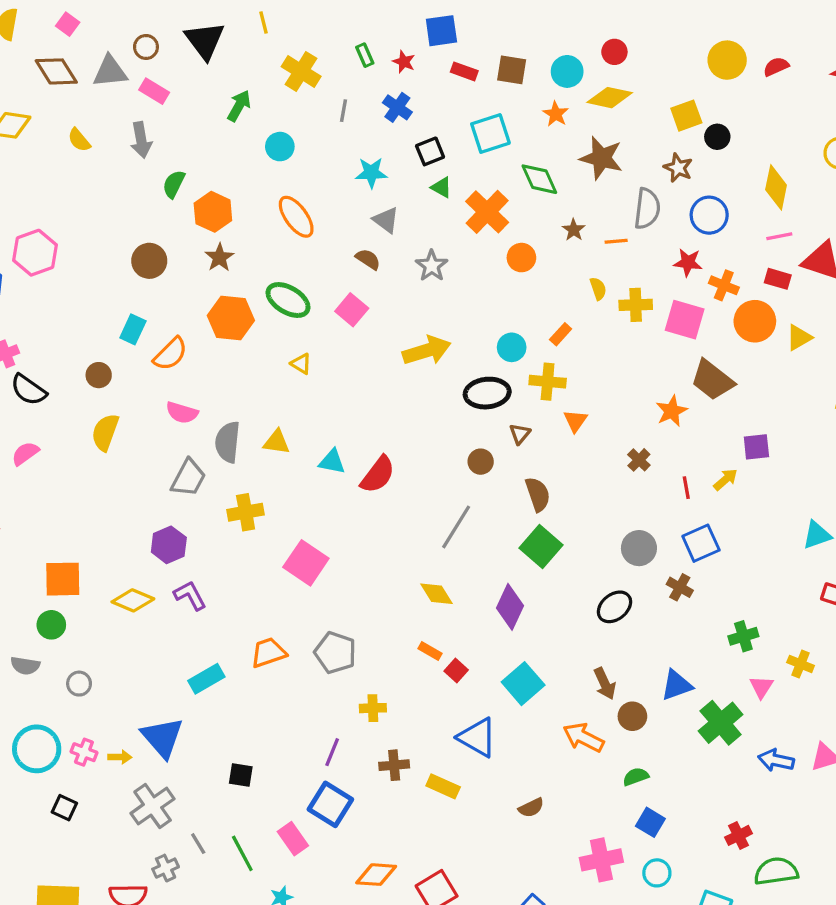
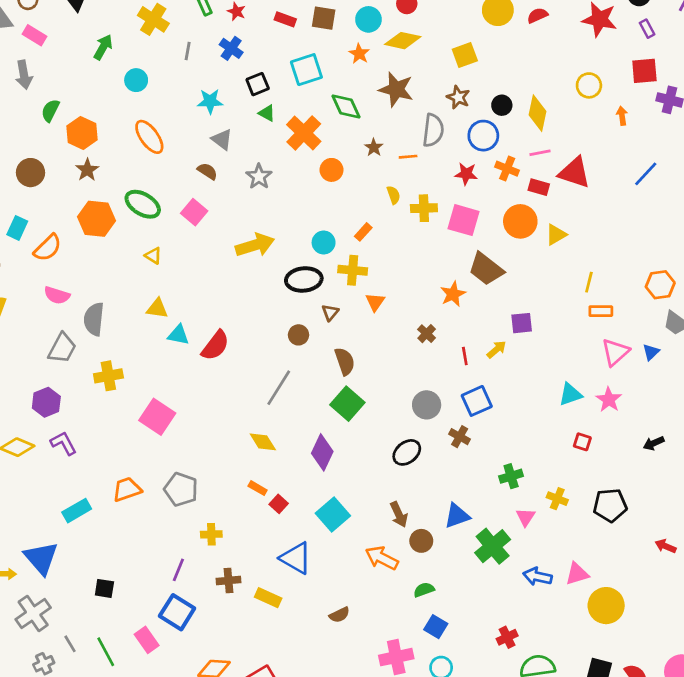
black circle: (717, 137) -> (502, 105), moved
orange cross: (724, 285) -> (507, 169), moved
yellow triangle: (277, 442) -> (157, 309), moved

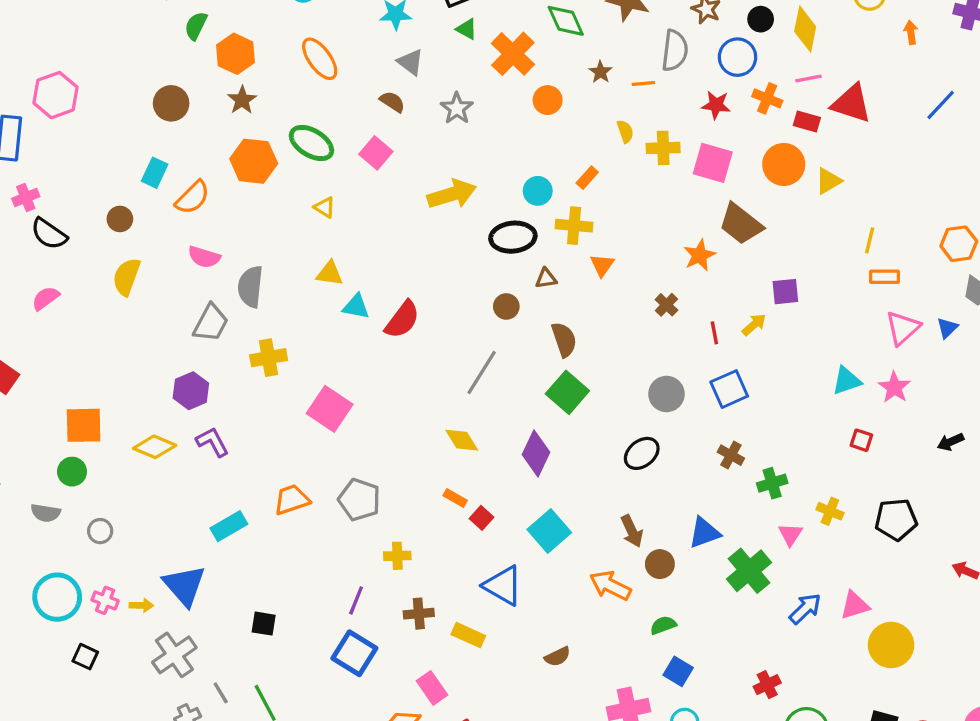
brown triangle: (330, 312) -> (546, 278), turned 42
brown cross: (460, 437) -> (731, 455), moved
blue arrow: (537, 577) -> (805, 609), turned 124
pink rectangle: (147, 640) -> (432, 688), moved

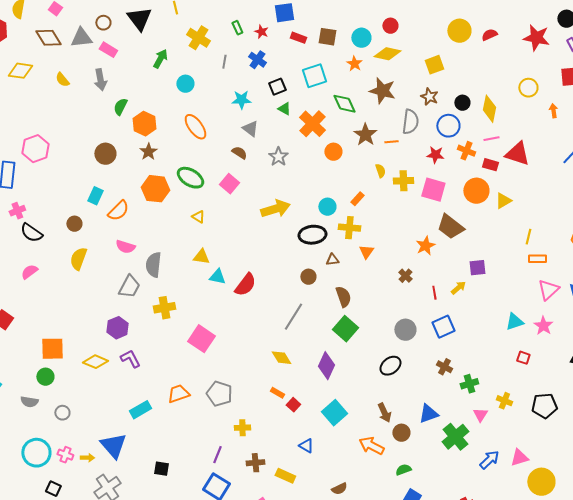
brown star: (600, 72) -> (365, 135), size x1.6
blue triangle: (503, 586) -> (306, 446), size x0.6

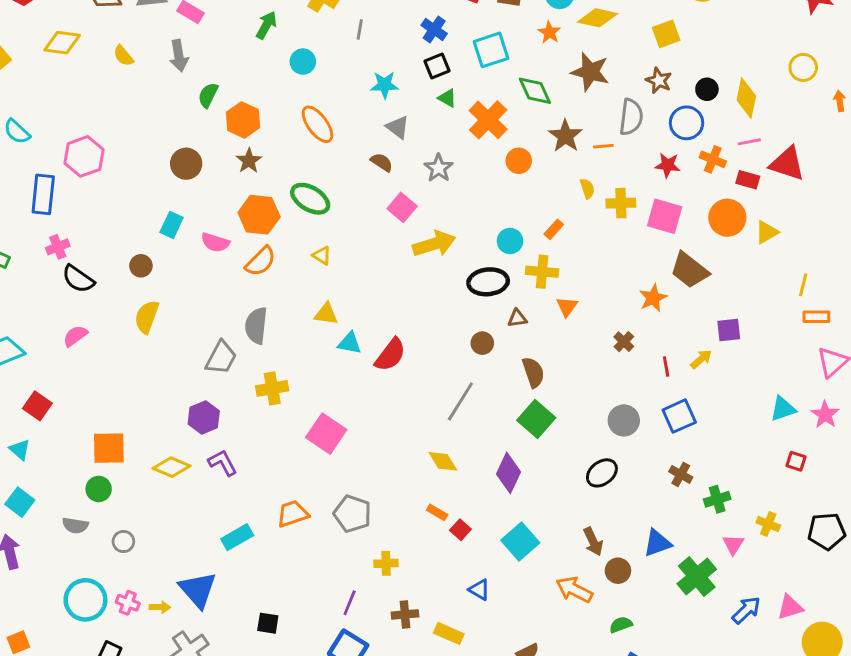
blue cross: (257, 60) -> (434, 29), moved
pink square: (229, 184) -> (402, 207), moved
orange semicircle: (118, 211) -> (261, 261), moved
pink semicircle: (125, 247) -> (215, 242), moved

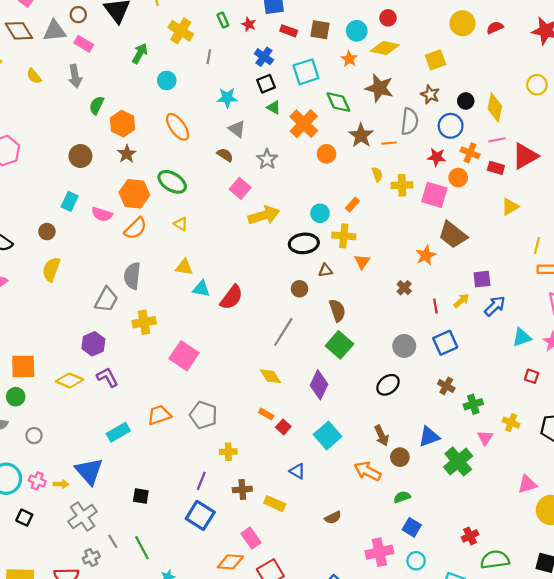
red triangle: (787, 164) -> (525, 156), turned -48
orange circle: (727, 218) -> (458, 178), moved, size x0.7
blue arrow: (746, 610) -> (495, 306), moved

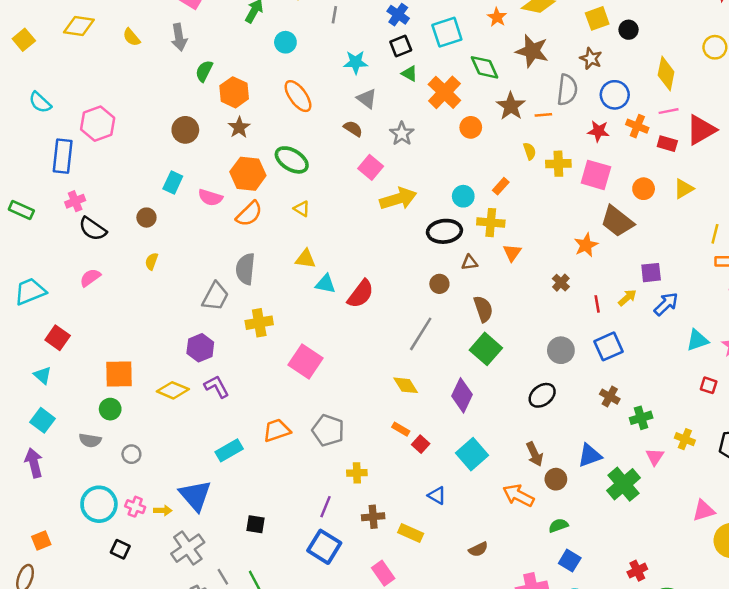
black circle: (466, 101) -> (629, 30), moved
orange circle: (458, 178) -> (644, 189), moved
yellow semicircle: (51, 269) -> (151, 261), size x0.6

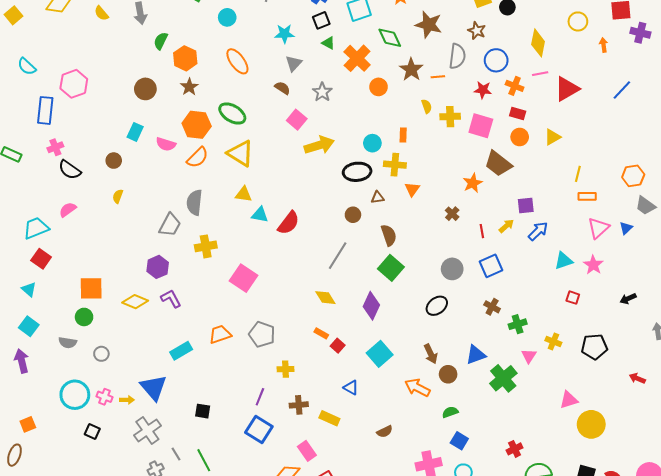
gray triangle: (367, 99) -> (294, 63), turned 36
red rectangle: (667, 144) -> (518, 113), moved
orange rectangle: (501, 186) -> (403, 135), turned -40
yellow triangle: (302, 209) -> (240, 153), size x2.0
cyan trapezoid: (30, 291) -> (36, 228), moved

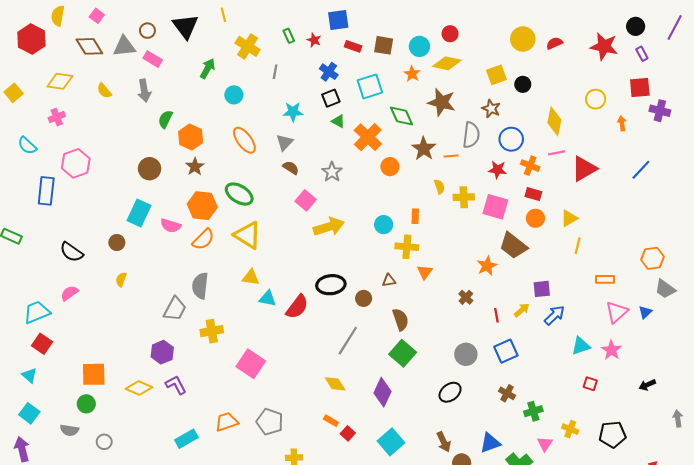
gray triangle: (294, 63) -> (285, 142), moved
cyan rectangle: (135, 132) -> (139, 213), size x1.4
pink cross: (55, 147) -> (57, 117), moved
black ellipse: (357, 172) -> (331, 285), moved
yellow line: (578, 174) -> (578, 246), moved

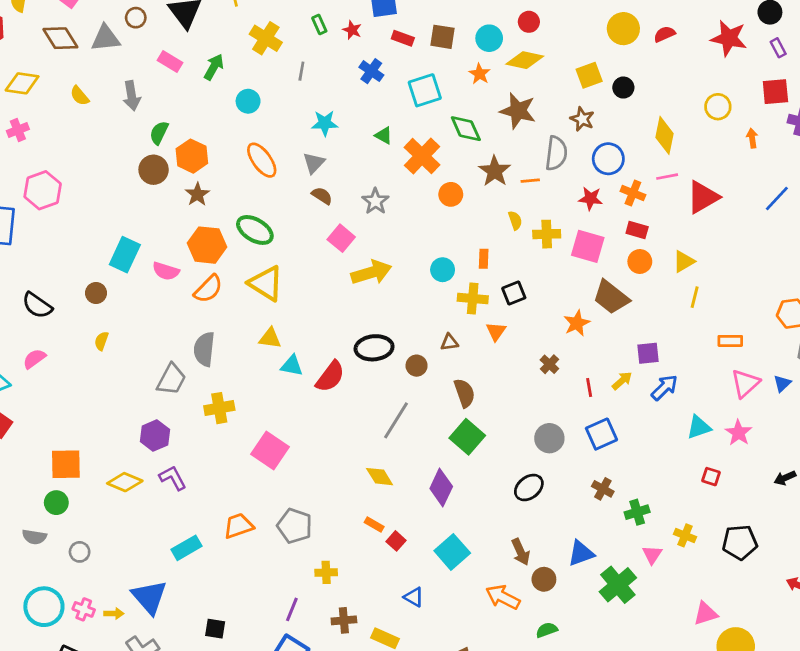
pink rectangle: (153, 59) -> (170, 61), moved
black square: (331, 98) -> (514, 293), moved
brown circle: (150, 169) -> (154, 170), moved

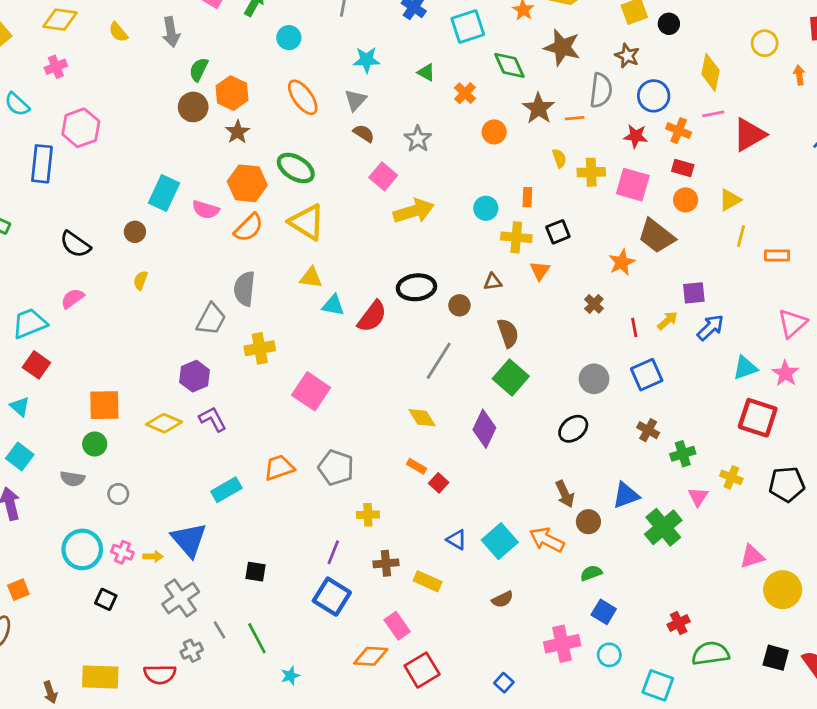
orange cross: (422, 156) -> (465, 93), size x0.6
orange rectangle: (730, 341) -> (777, 255), moved
red square: (711, 477) -> (758, 418), size x2.0
cyan square: (452, 552) -> (500, 541), moved

